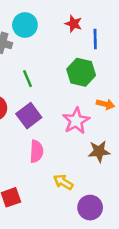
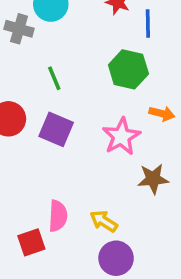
purple square: (29, 116) -> (56, 129), turned -30
pink semicircle: (36, 151) -> (58, 216), moved
purple circle: (90, 208) -> (116, 258), moved

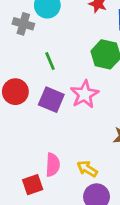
pink star: (121, 136) -> (85, 94), moved

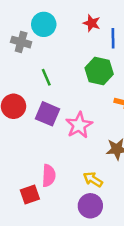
pink star: (85, 94) -> (79, 125), moved
yellow arrow: (87, 169) -> (93, 179), moved

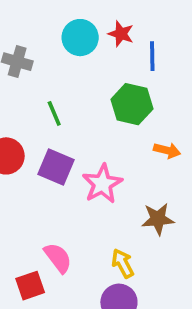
cyan circle: (44, 24) -> (80, 38), moved
pink semicircle: (49, 176) -> (58, 258), turned -40
yellow arrow: (93, 179) -> (123, 263), turned 30

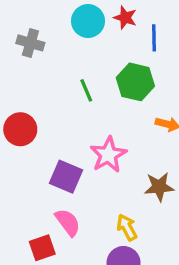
green line: (54, 113) -> (86, 90), moved
purple square: (56, 167) -> (66, 177), moved

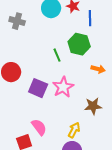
green line: (86, 90) -> (57, 55), moved
purple square: (66, 177) -> (38, 88), moved
yellow arrow: (127, 227) -> (74, 130), turned 56

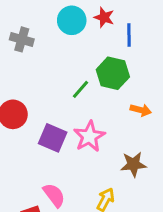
green line: (57, 55) -> (81, 89), turned 64

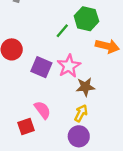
orange arrow: (141, 110) -> (107, 46), size x1.5
brown star: (133, 164) -> (85, 87), moved

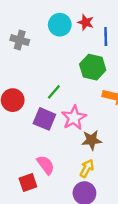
green line: (62, 31) -> (54, 92), moved

